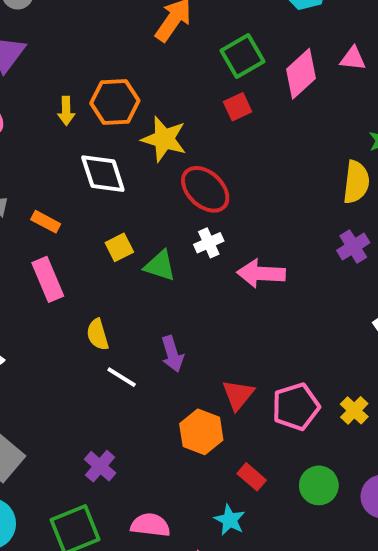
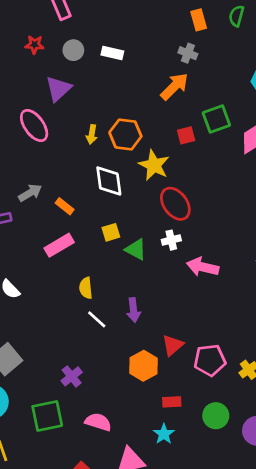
red square: (238, 107) -> (186, 135), moved
pink rectangle: (48, 279) -> (59, 245), turned 72
red rectangle: (252, 477) -> (172, 402), turned -54
cyan star: (230, 520) -> (164, 434), moved

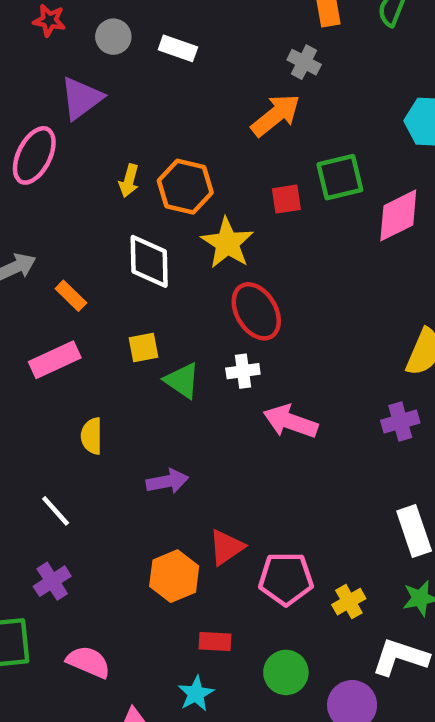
pink ellipse: (34, 126) -> (34, 155), turned 56
purple arrow: (134, 310) -> (167, 481), turned -100
white line: (97, 319) -> (56, 511), moved

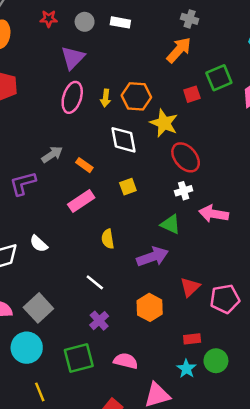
pink ellipse: (34, 155) -> (72, 97), moved
green triangle: (182, 381) -> (171, 224), moved
purple arrow: (167, 481) -> (153, 257), size x1.4
orange hexagon: (174, 576) -> (150, 307), moved
green circle: (286, 672) -> (216, 361), moved

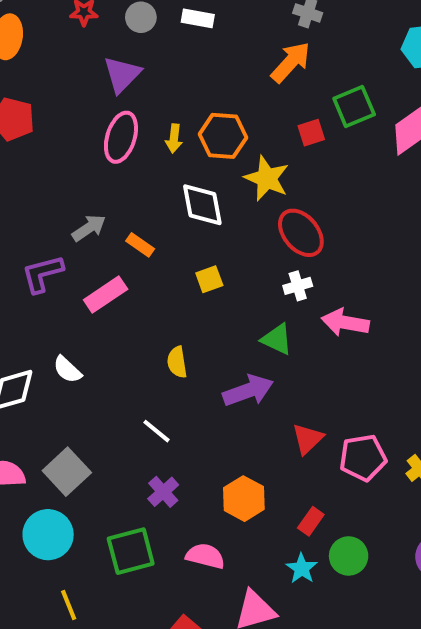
pink rectangle: (81, 201) -> (106, 294), moved
orange hexagon: (150, 307) -> (244, 499), moved
red rectangle: (192, 339) -> (311, 521), turned -49

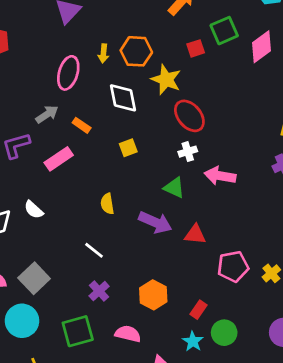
pink ellipse: (121, 137) -> (68, 73), moved
purple arrow: (248, 391) -> (155, 222), turned 44
red triangle: (308, 439) -> (195, 234), moved, turned 50

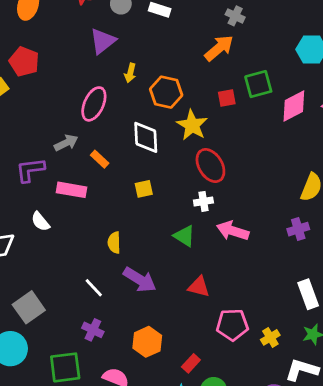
yellow arrow: (103, 53) -> (130, 73), moved
pink rectangle: (59, 159) -> (71, 190), turned 36
white semicircle: (34, 210) -> (40, 221), moved
purple arrow: (155, 222) -> (140, 280), moved
purple cross: (99, 291) -> (93, 330), turned -30

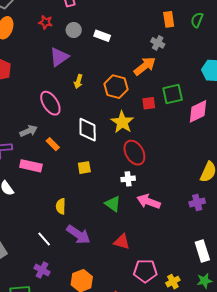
orange hexagon: (166, 92) -> (116, 87), moved
pink ellipse: (94, 104) -> (50, 103), turned -60

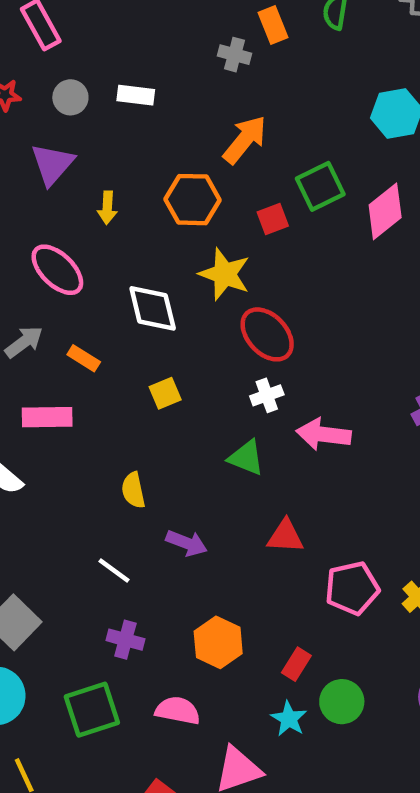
gray cross: (158, 43) -> (235, 55), moved
purple arrow: (78, 235) -> (187, 543), size x0.7

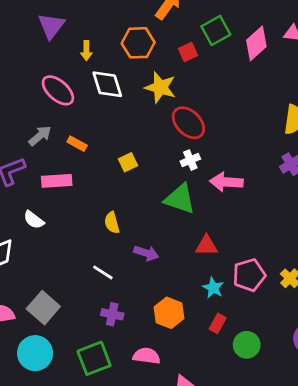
white diamond: (153, 308) -> (107, 84), moved
green triangle: (246, 458) -> (180, 199), size x1.4
cyan star: (289, 719) -> (213, 288), moved

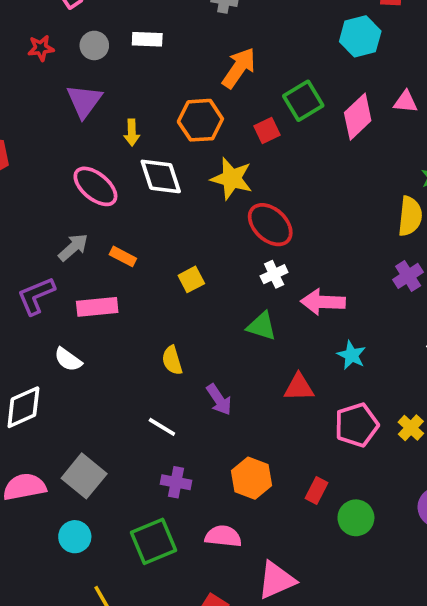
green triangle: (180, 199) -> (262, 326), size x0.7
purple arrow: (146, 253) -> (219, 400), turned 40
cyan star: (213, 288) -> (351, 355), moved
cyan circle: (35, 353) -> (75, 537), size x0.7

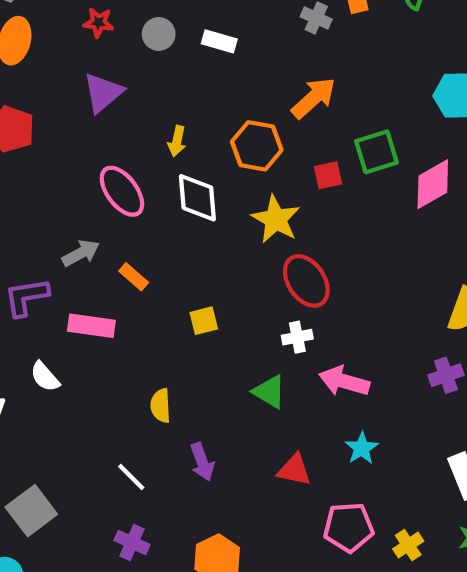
purple triangle: (84, 101) -> (103, 93), moved

